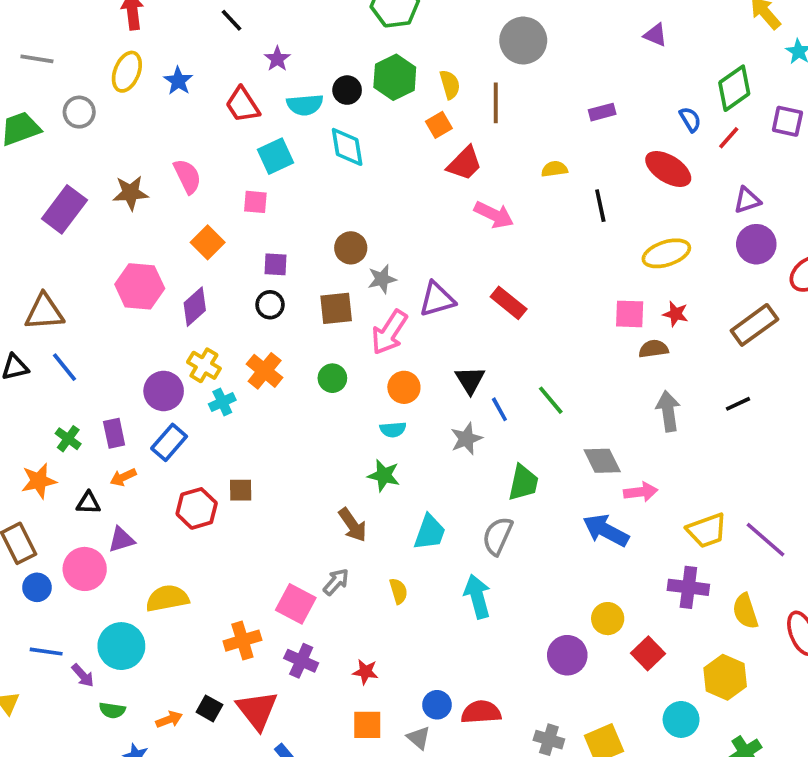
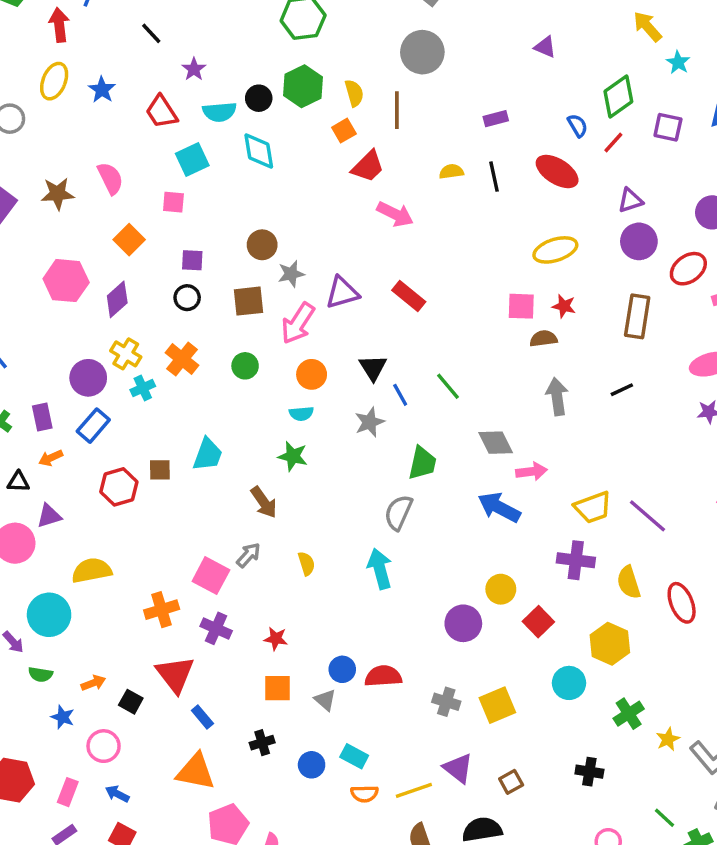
black line: (600, 206) -> (494, 177), moved
brown rectangle: (754, 325) -> (637, 316), turned -45
cyan trapezoid: (430, 532) -> (208, 455), moved
black square: (209, 708) -> (131, 702), moved

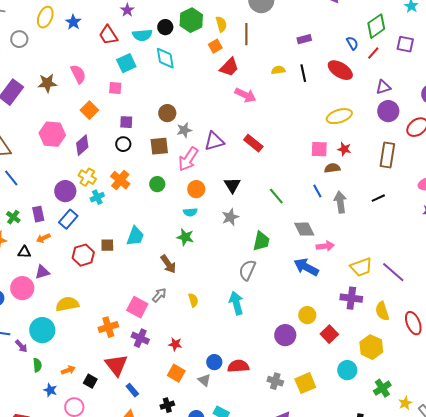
blue line: (400, 395) -> (317, 191), moved
green semicircle: (40, 674) -> (37, 365), turned -104
orange square: (277, 688) -> (176, 373), turned 30

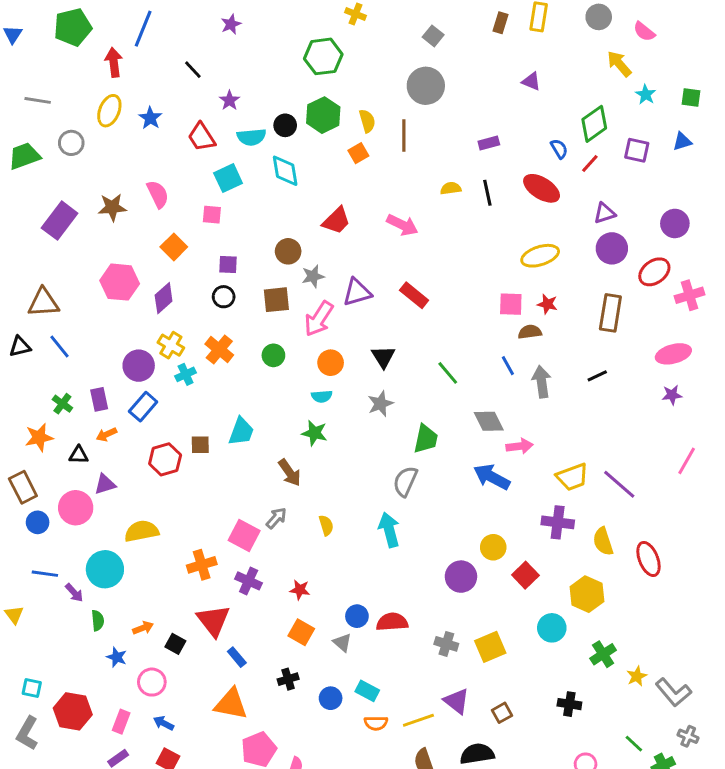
red trapezoid: (229, 67) -> (336, 221), moved

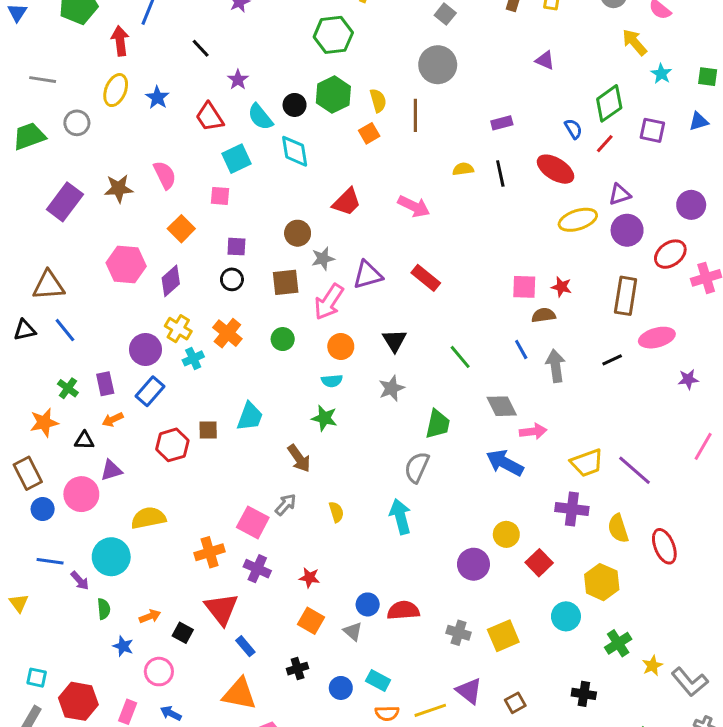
cyan semicircle: (251, 137) -> (260, 117), turned 56
yellow ellipse: (540, 256) -> (578, 220), moved
pink ellipse: (673, 354) -> (657, 338), moved

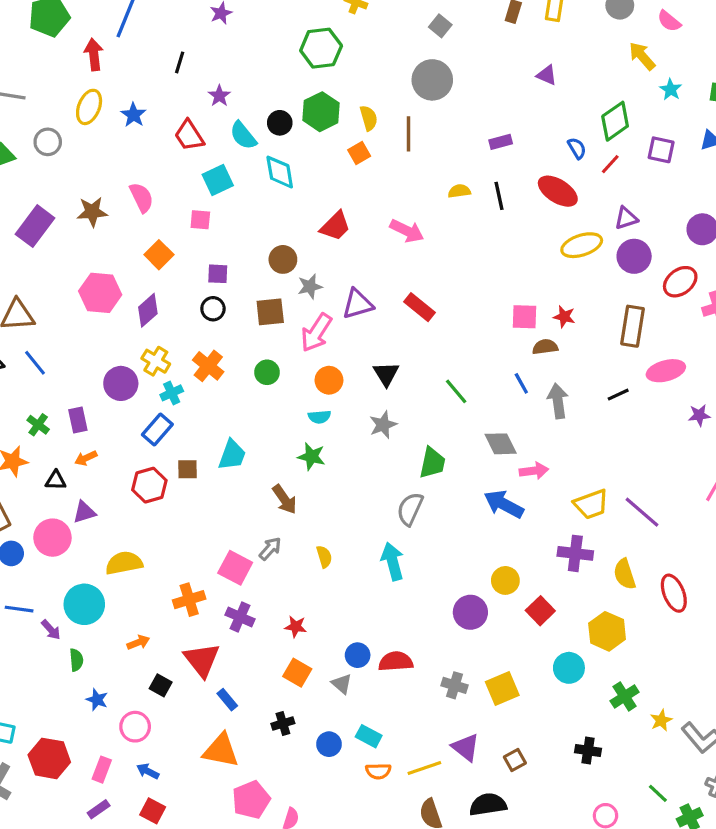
black line: (201, 48) -> (180, 62), turned 60
blue rectangle: (150, 391) -> (157, 430), moved
orange arrow: (150, 616) -> (138, 642), moved

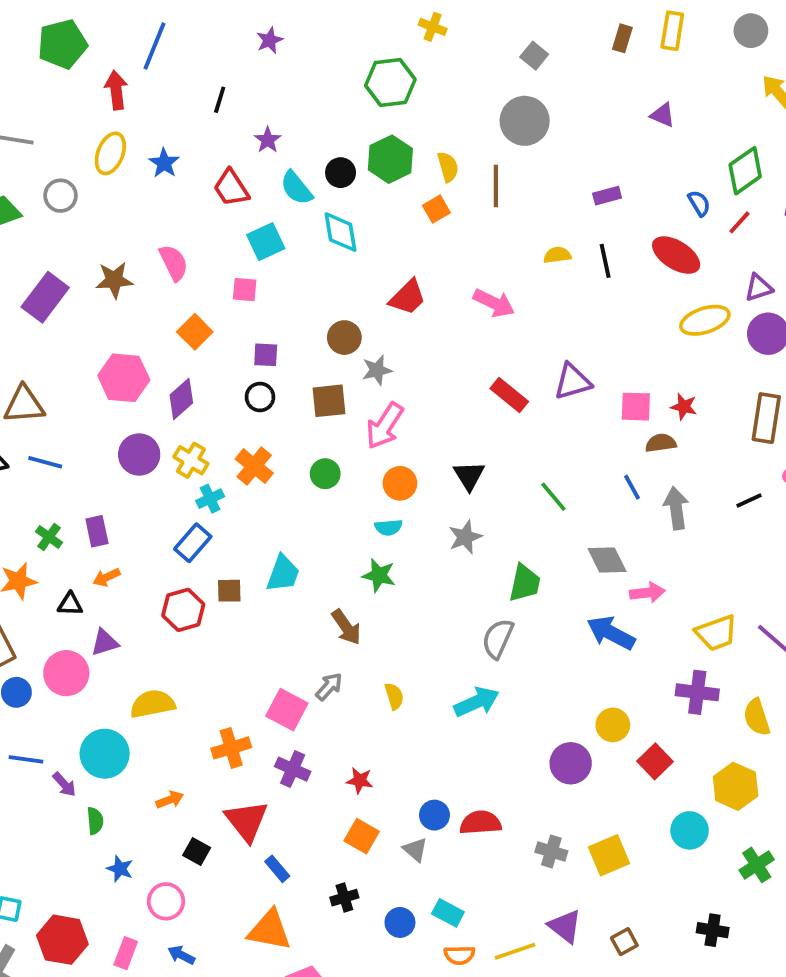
purple triangle: (358, 304) -> (573, 382), moved
blue line: (35, 363) -> (45, 462), turned -36
purple circle: (121, 383) -> (139, 455), moved
cyan arrow: (393, 561) -> (477, 702), turned 81

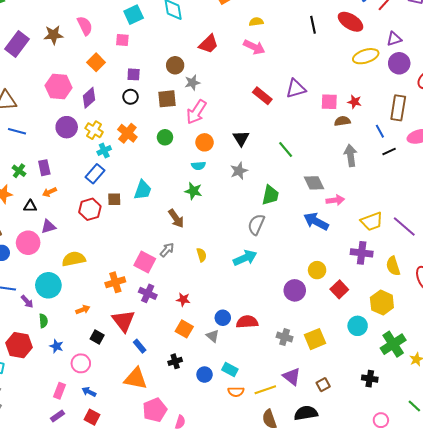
yellow semicircle: (557, 255) -> (256, 22), moved
blue line: (632, 487) -> (380, 131), moved
green cross: (757, 865) -> (393, 344), size x1.4
red hexagon: (62, 940) -> (19, 345), moved

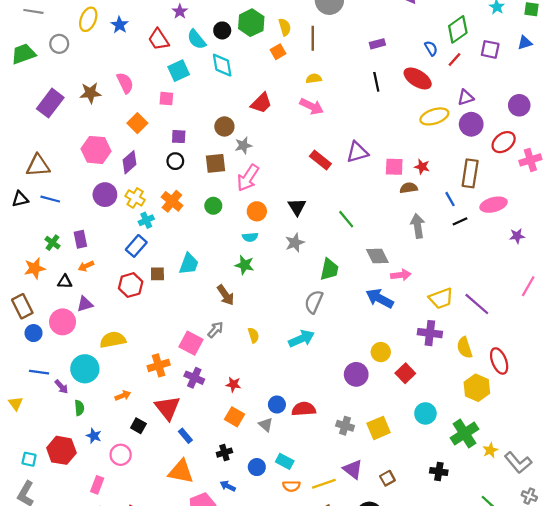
yellow hexagon: (382, 303) -> (477, 388), moved
red hexagon: (19, 345) -> (61, 450), moved
blue arrow: (89, 392) -> (228, 486), moved

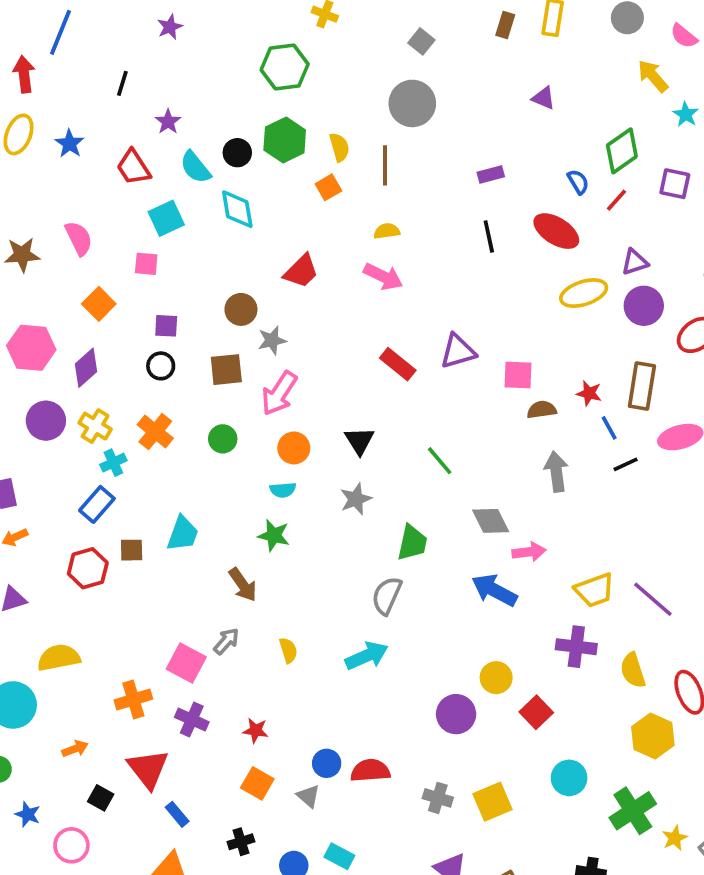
red star: (422, 167) -> (589, 393), moved

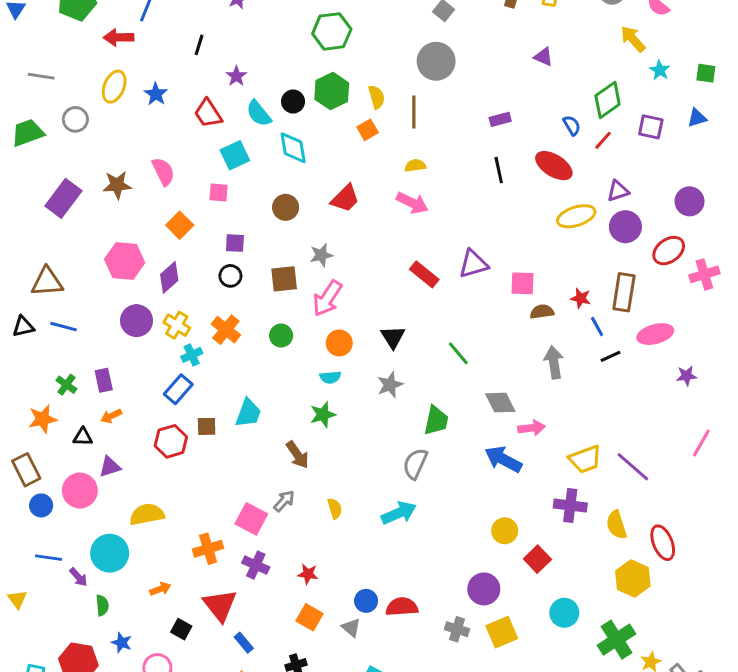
red arrow: (24, 74) -> (119, 37), turned -84
brown circle: (241, 309) -> (286, 207), moved
green star: (274, 535) -> (323, 415), turned -30
purple circle: (456, 714) -> (484, 589), moved

